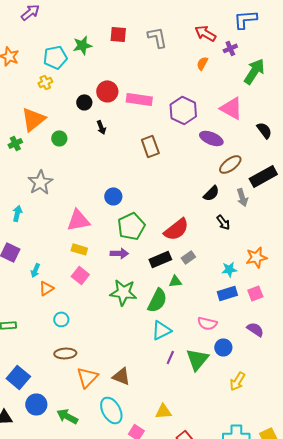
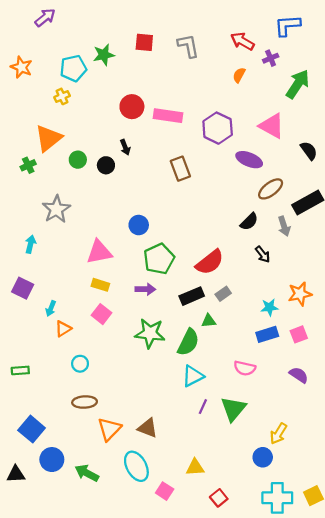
black circle: (84, 102) -> (106, 165), moved
blue circle: (223, 347) -> (263, 457), moved

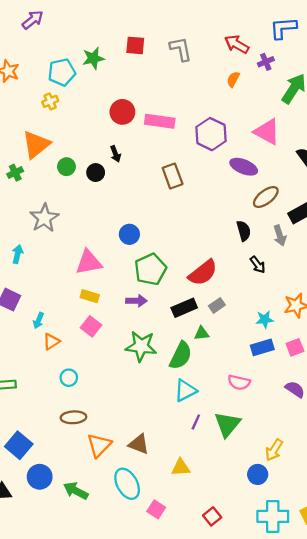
black semicircle: (249, 222) -> (244, 231), turned -60
yellow triangle: (195, 467) -> (181, 467), moved

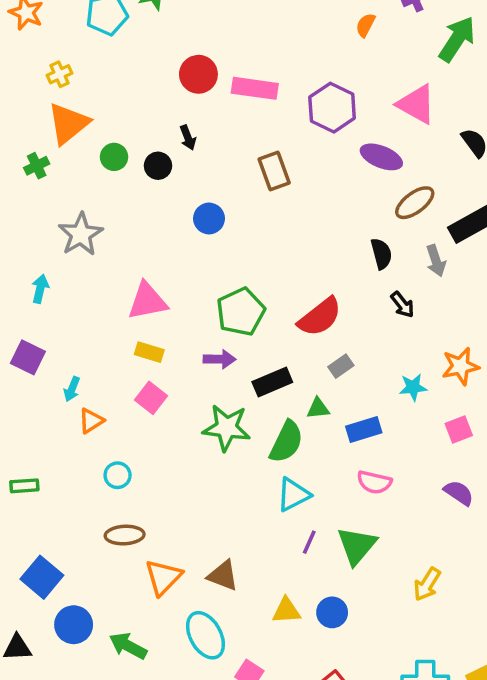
yellow cross: (50, 101) -> (60, 74), moved
blue circle: (129, 234) -> (209, 218), moved
black rectangle: (184, 308) -> (272, 382), moved
blue rectangle: (262, 347) -> (364, 430), moved
blue circle: (258, 474) -> (332, 612), moved

